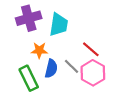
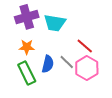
cyan trapezoid: (59, 25) -> (55, 23), turned 90
orange star: (39, 50) -> (27, 47), moved

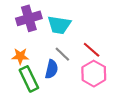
orange star: (27, 47) -> (20, 56), moved
gray line: (67, 62) -> (62, 54), moved

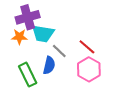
cyan trapezoid: (59, 25) -> (43, 34), moved
orange star: (20, 56) -> (19, 37), moved

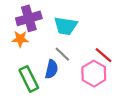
cyan trapezoid: (43, 34) -> (66, 26), moved
red line: (87, 47) -> (104, 55), moved

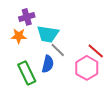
purple cross: (29, 18) -> (27, 17), size x0.7
cyan trapezoid: (66, 26) -> (48, 34), moved

